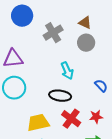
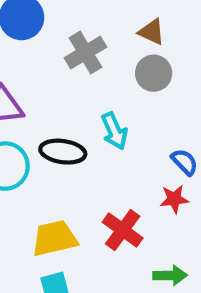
black ellipse: (60, 96) -> (63, 152), moved
red star: (96, 117) -> (174, 199), moved

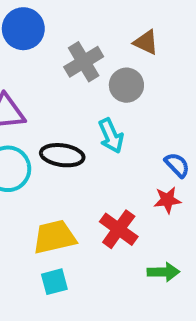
gray circle: (154, 73) -> (126, 85), moved

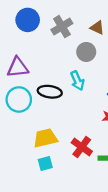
gray cross: (84, 62) -> (62, 27), moved
red cross: (119, 229) -> (82, 147), moved

